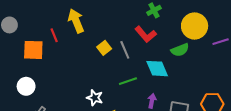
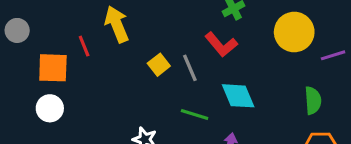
green semicircle: (180, 50) -> (313, 100), moved, turned -72
green line: (128, 81) -> (195, 115), turned 36
white circle: (26, 86) -> (50, 108), moved

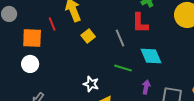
red L-shape: (221, 44) -> (140, 23), turned 40
yellow square: (159, 65) -> (88, 36), moved

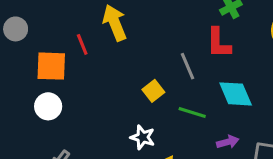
yellow square: (88, 36) -> (153, 91), moved
purple arrow: (146, 87) -> (228, 142), turned 64

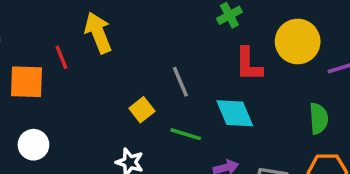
red L-shape: (218, 43) -> (249, 64), moved
white circle: (48, 106) -> (33, 145), moved

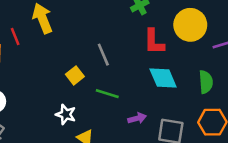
cyan diamond: (235, 113) -> (163, 78), moved

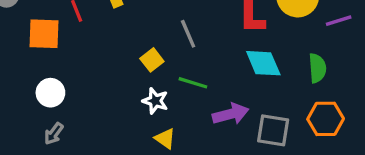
white star: (66, 114) -> (155, 101), moved
purple arrow: (137, 118) -> (231, 114), size x1.5

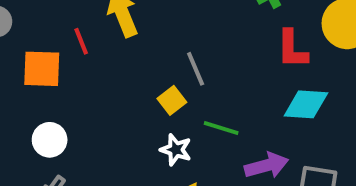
gray line: (188, 34) -> (196, 69), moved
cyan diamond: (263, 63) -> (306, 104), turned -63

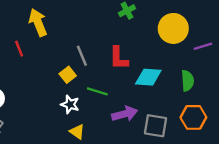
red line: (81, 41) -> (19, 49), moved
red L-shape: (292, 49) -> (119, 58), moved

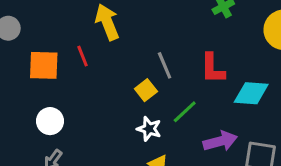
green line: (97, 91) -> (185, 112), turned -60

